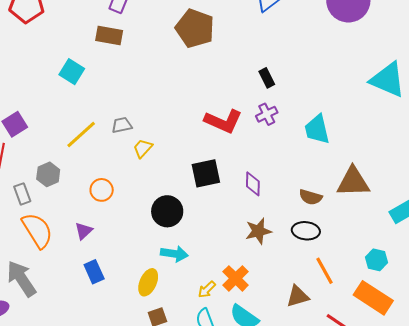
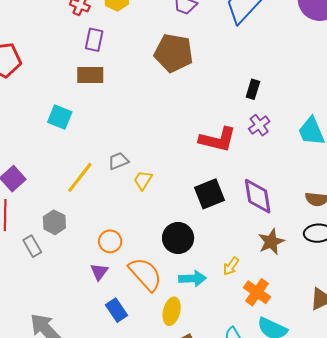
black rectangle: (267, 78) -> (253, 89), turned 54
purple diamond: (253, 184) -> (258, 196), size x1.5
orange circle: (102, 190) -> (110, 241), moved
orange semicircle: (37, 230) -> (145, 274), moved
yellow arrow: (207, 290) -> (231, 266), moved

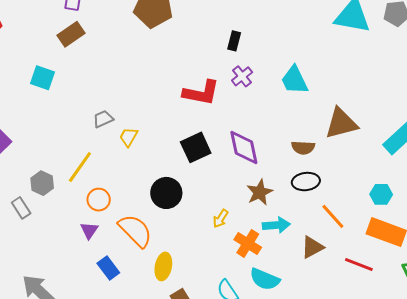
brown rectangle: (90, 75) -> (71, 34), turned -32
yellow line: (80, 177) -> (80, 167), moved
cyan arrow: (192, 279) -> (276, 225), moved

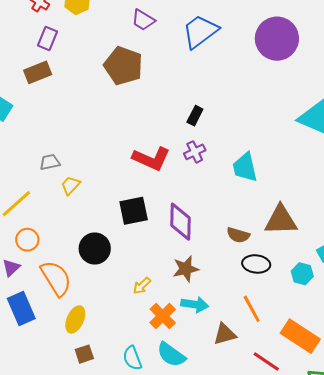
black ellipse: (306, 182) -> (256, 264), moved
cyan hexagon: (381, 194) -> (302, 274), moved
blue rectangle: (108, 268) -> (21, 309), size x1.4

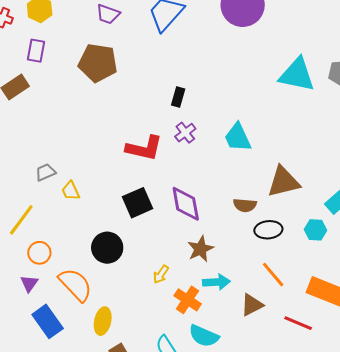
purple rectangle: (48, 38) -> (36, 51), moved
yellow trapezoid: (71, 185) -> (71, 191), turned -55

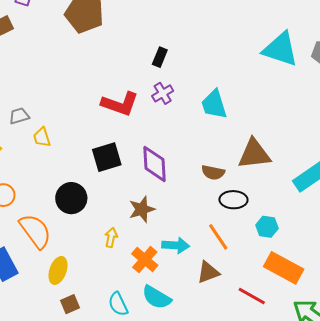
cyan hexagon: (316, 230) -> (267, 227), moved
brown star: (200, 249) -> (142, 209), moved
yellow arrow: (161, 274) -> (111, 238), moved, turned 150
orange line: (273, 275) -> (218, 237), moved

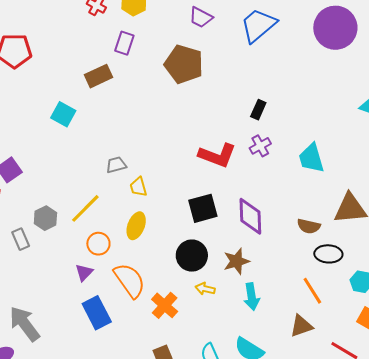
black circle: (71, 198) -> (192, 256), moved
yellow arrow: (111, 238) -> (205, 289), turned -90
cyan arrow: (176, 245) -> (252, 297), moved, turned 76
orange cross: (145, 260) -> (165, 305), moved
yellow ellipse: (58, 270) -> (136, 226), moved

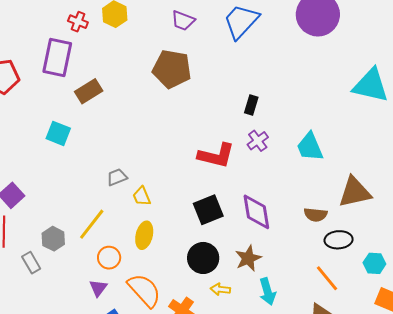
purple rectangle: (124, 43) -> (57, 57), moved, size x1.6

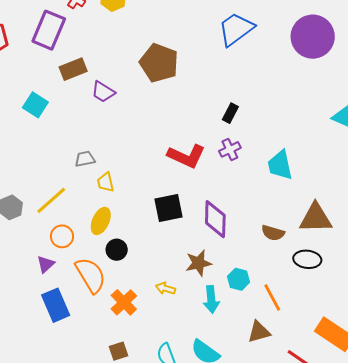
purple trapezoid: (183, 21) -> (103, 92), moved
black ellipse: (339, 240) -> (307, 259), moved
black circle: (203, 258) -> (117, 250), moved, size x0.7
cyan hexagon: (374, 263) -> (239, 279), moved

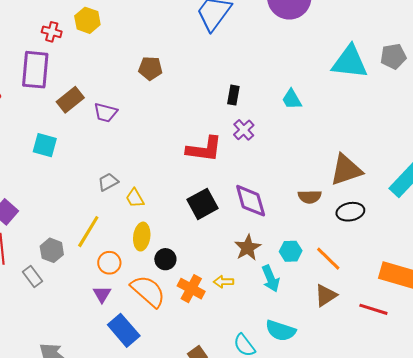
brown pentagon: (159, 63) -> (150, 68), size x0.6
cyan trapezoid: (280, 165) -> (292, 99), moved, size x0.7
orange cross: (124, 302) -> (191, 289), moved

